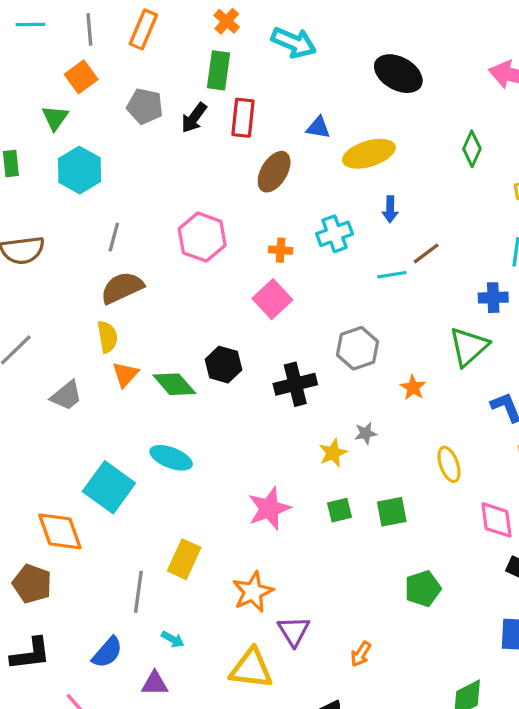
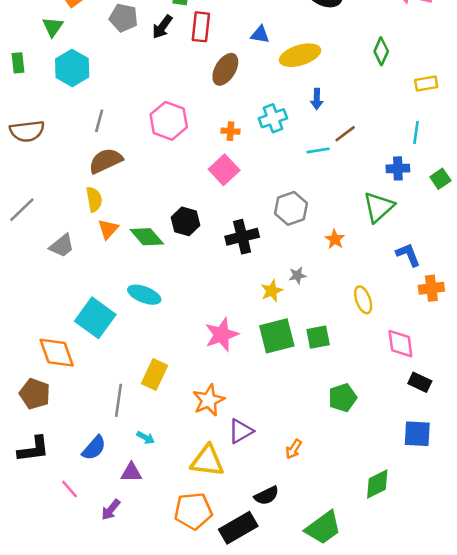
green square: (339, 510) -> (277, 336), size x1.8
purple triangle: (294, 631) -> (241, 431), turned 32

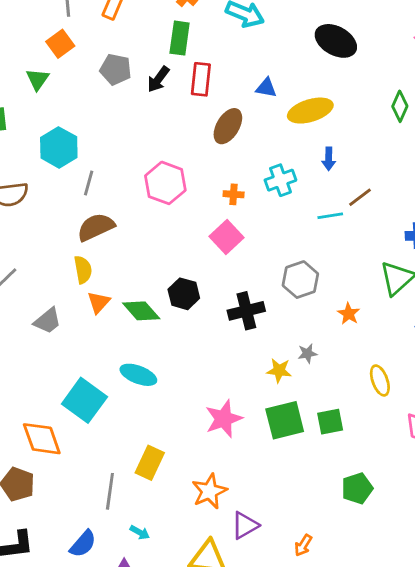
cyan hexagon: (72, 68) -> (59, 147), moved
yellow star: (272, 291) -> (279, 371), turned 30

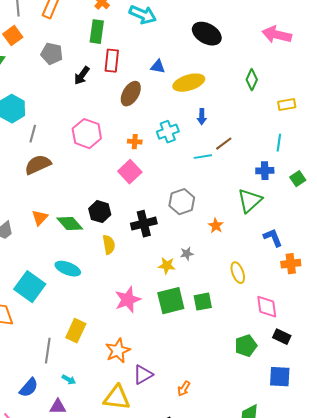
black arrow: (158, 79) -> (82, 76), moved
yellow semicircle: (83, 270) -> (109, 245), moved
green pentagon: (357, 488) -> (246, 346), moved

